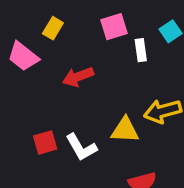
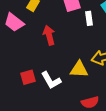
red arrow: (78, 77) -> (49, 35), turned 96

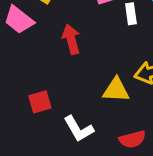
white L-shape: (51, 80) -> (79, 129), moved

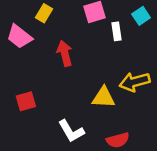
red square: (40, 102) -> (26, 101), moved

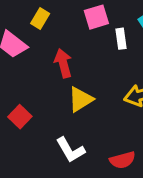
yellow triangle: (104, 97) -> (81, 99), moved, turned -35
red square: (26, 101) -> (20, 117), turned -30

